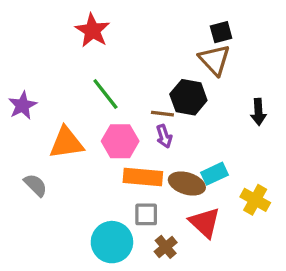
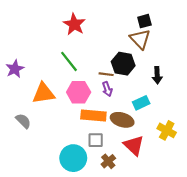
red star: (92, 31) -> (74, 24), moved
black arrow: (258, 112) -> (157, 75), moved
cyan rectangle: (215, 174) -> (141, 103), moved

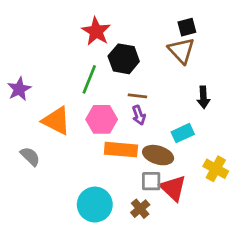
green line: (69, 61) -> (89, 79), turned 60
black hexagon: (123, 64) -> (124, 59), moved
orange triangle: (44, 93) -> (56, 121), turned 35
gray square: (96, 140) -> (151, 181), moved

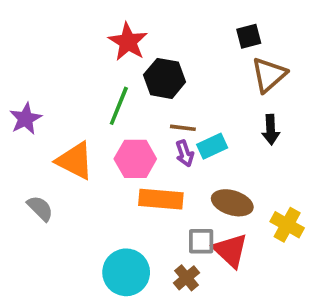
brown triangle: (181, 51) -> (269, 75), moved, turned 32
cyan rectangle: (183, 133) -> (212, 146), moved
brown ellipse: (158, 155) -> (232, 203), moved

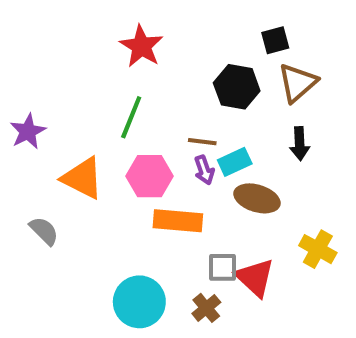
black hexagon: (165, 78) -> (237, 87), moved
brown ellipse: (232, 203) -> (257, 198), moved

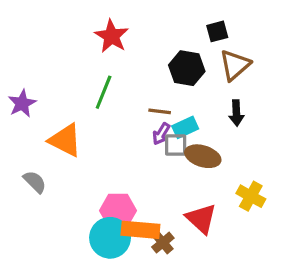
purple arrow: (204, 170) -> (161, 134), turned 50
pink hexagon: (149, 176) -> (118, 211), moved
orange rectangle: (178, 221) -> (140, 230), moved
gray square: (223, 267) -> (176, 145), moved

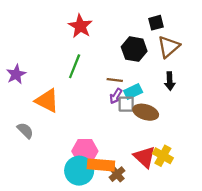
yellow cross: (251, 196) -> (163, 156), moved

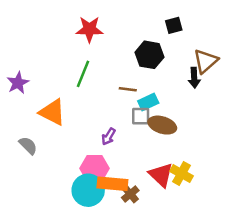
red star: (80, 26) -> (89, 29), turned -30
brown triangle: (169, 47) -> (206, 61), moved
black arrow: (170, 81) -> (194, 78), moved
purple arrow: (116, 96) -> (109, 137), moved

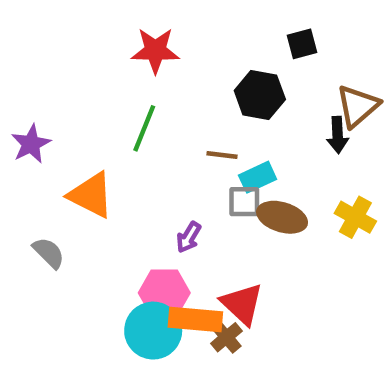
yellow cross: (181, 174) -> (355, 217), moved
red triangle: (161, 175) -> (242, 304), moved

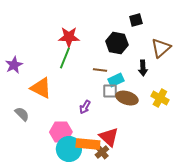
red star: (155, 51) -> (69, 37), moved
black arrow: (338, 135) -> (143, 68), moved
pink hexagon: (164, 293) -> (61, 132), moved

